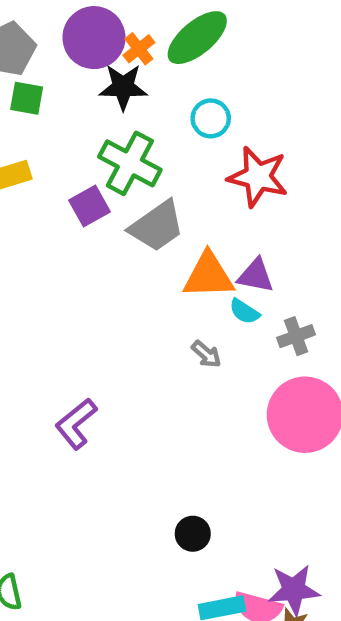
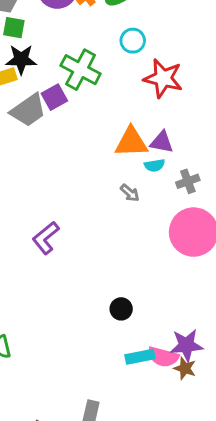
black star: (123, 87) -> (21, 59), moved
gray trapezoid: (157, 226) -> (28, 110), moved
cyan semicircle: (244, 311) -> (154, 165), turned -42

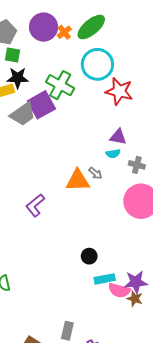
cyan circle: (133, 41) -> (97, 64), size x1.8
purple square: (54, 97) -> (41, 105), size x1.5
orange triangle: (131, 142) -> (78, 180), moved
gray cross: (188, 181) -> (137, 165), turned 35
cyan rectangle: (140, 357) -> (105, 279), moved

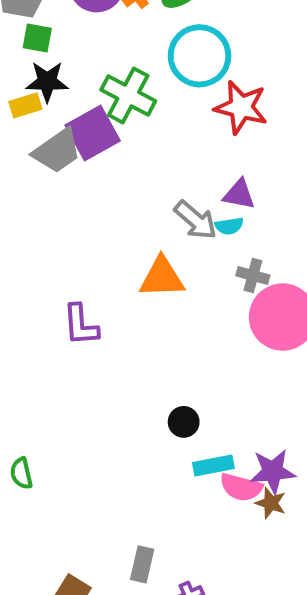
gray cross: (137, 165) -> (253, 275), moved
gray arrow: (95, 173) -> (196, 220), moved, size x1.6
purple L-shape: (35, 205) -> (81, 325), turned -55

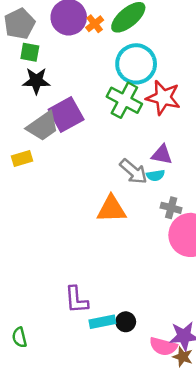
green cross: (128, 95) -> (124, 100), moved
yellow rectangle: (25, 105) -> (22, 159), moved
purple L-shape: (81, 325) -> (76, 300), moved
black circle: (184, 422) -> (126, 322), moved
cyan rectangle: (213, 465) -> (102, 322), moved

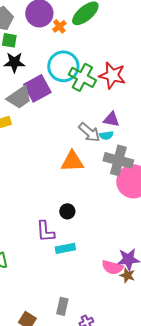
orange cross: (95, 24) -> (59, 26), moved
cyan circle: (136, 64) -> (63, 66), moved
gray cross: (171, 208) -> (118, 160), size x1.8
black circle: (126, 322) -> (67, 211), moved

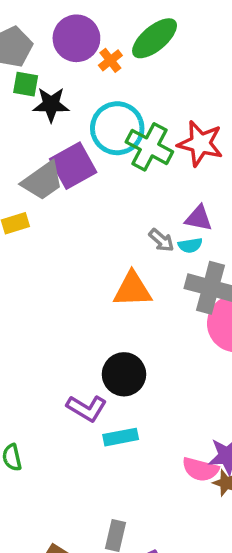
black star: (14, 62) -> (51, 104), moved
gray arrow: (89, 132) -> (161, 240), size x0.7
black circle: (67, 211) -> (124, 374), size x1.6
purple L-shape: (45, 231) -> (87, 408), turned -55

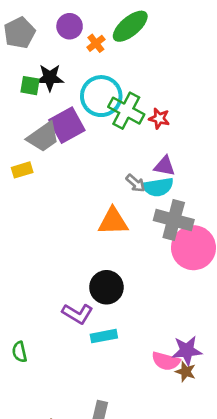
purple circle: (76, 38) -> (70, 26), size x0.7
green square: (26, 84) -> (30, 86), moved
red star: (200, 144) -> (159, 119), moved, size x0.6
cyan semicircle: (190, 245) -> (158, 187), size x1.6

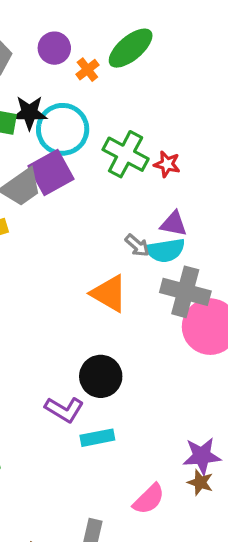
cyan circle: (101, 96) -> (63, 129), moved
orange triangle: (113, 221) -> (109, 293), turned 32
pink semicircle: (166, 361) -> (149, 499), moved, turned -60

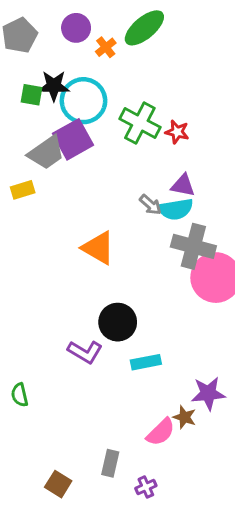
orange triangle: (109, 293) -> (98, 248), moved
cyan rectangle: (97, 438) -> (146, 362), moved
brown star: (200, 482) -> (185, 417), moved

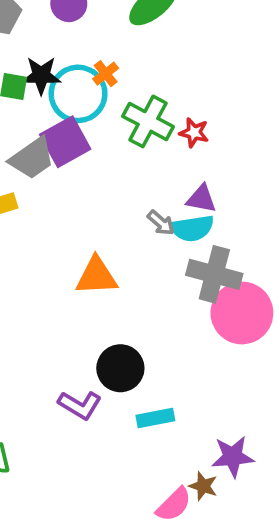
orange cross: (106, 47) -> (106, 74), moved
orange triangle: (98, 248) -> (96, 276), turned -33

